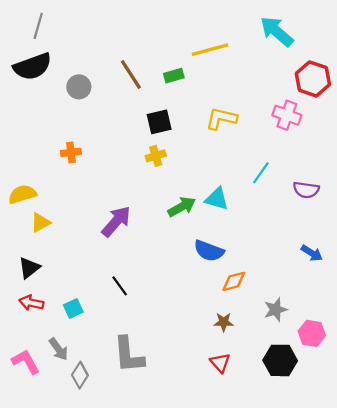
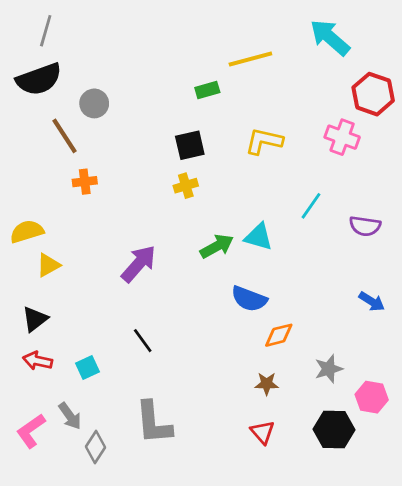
brown line: (131, 74) -> (65, 136), moved
pink L-shape: (26, 362) -> (31, 431), turned -96

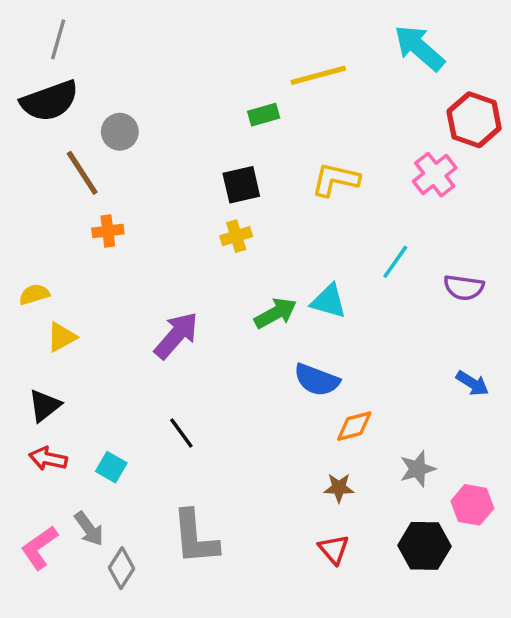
pink cross: (342, 137) -> (435, 175), turned 32
yellow semicircle: (27, 231) -> (34, 294), size x0.7
cyan square: (87, 368) -> (111, 467), turned -35

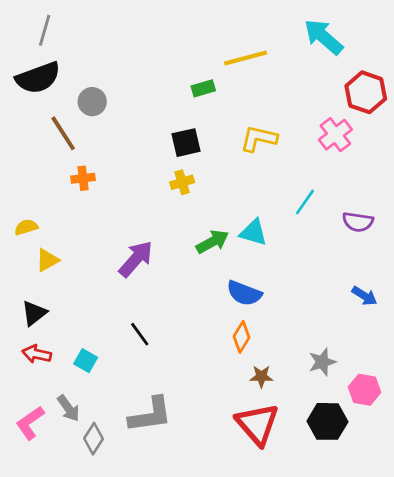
orange diamond: (354, 426) -> (242, 337), moved, turned -44
gray L-shape: (195, 537) -> (150, 415), turned -93
red triangle: (334, 549) -> (257, 424), size x1.8

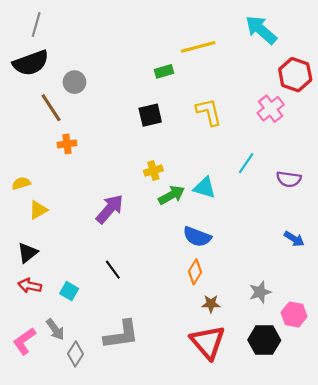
yellow L-shape: (259, 139) -> (209, 112), turned 64
yellow cross: (182, 182) -> (153, 171), moved

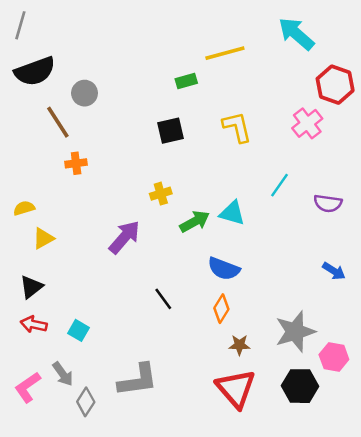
gray line: (36, 25) -> (20, 25), moved
yellow cross: (153, 171) -> (161, 194), moved
black line: (113, 270) -> (163, 299), moved
gray star: (260, 292) -> (295, 332), size x1.6

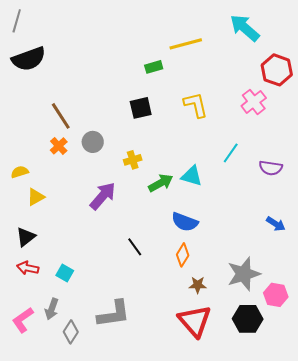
gray circle: (85, 93) -> (93, 142), moved
brown line: (58, 122) -> (61, 116), moved
orange cross: (76, 163) -> (59, 146), moved, turned -36
gray arrow: (63, 374) -> (52, 309), turned 55

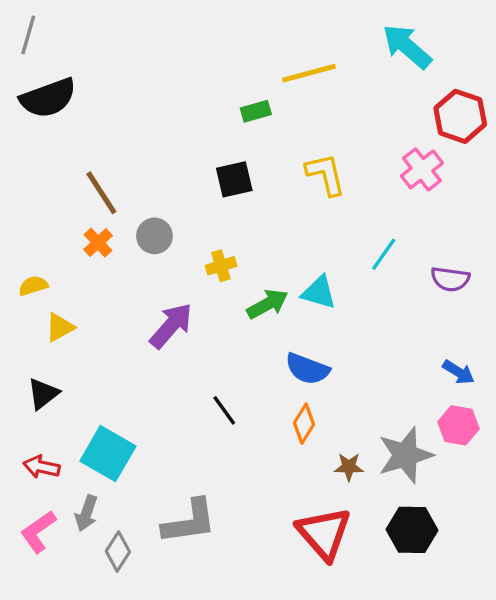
red arrow: (28, 268) -> (42, 467), moved
cyan square: (65, 273) -> (108, 454), size x1.8
brown star: (198, 285) -> (349, 467), moved
pink hexagon: (276, 295) -> (459, 425), moved

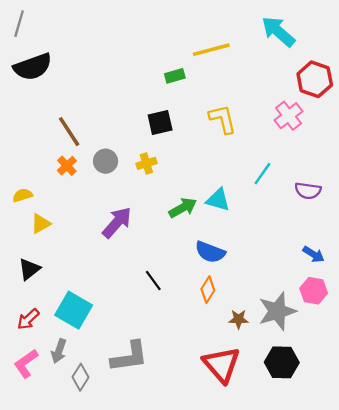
yellow cross: (221, 266) -> (146, 163), moved
red arrow: (42, 467) -> (28, 319), turned -55

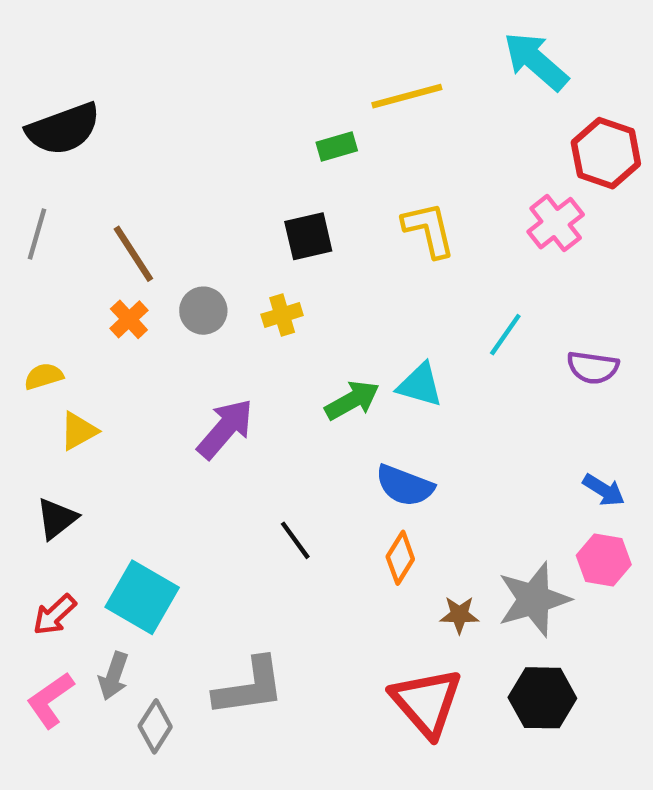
gray line: (19, 24) -> (37, 234), moved

